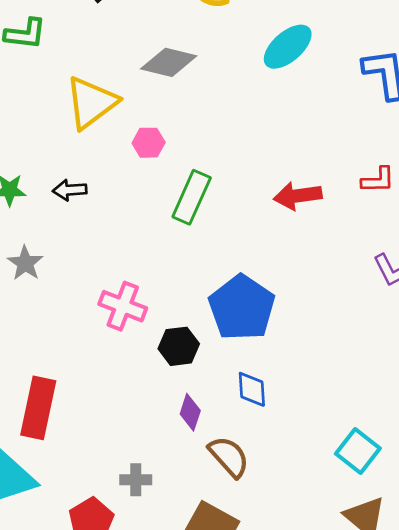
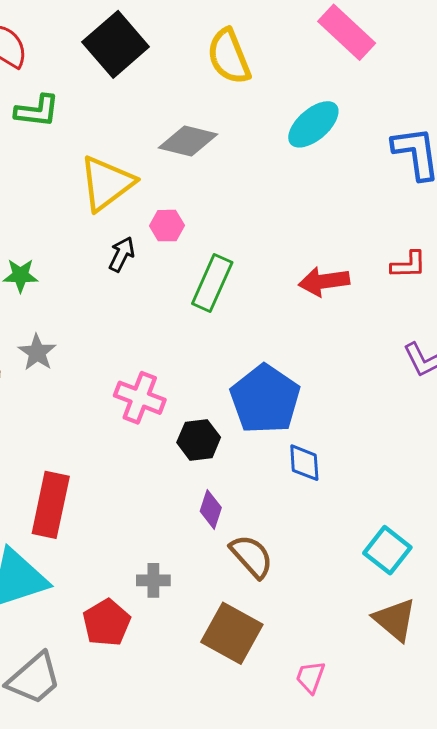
black arrow: (70, 190) -> (122, 254), moved, turned 120
blue diamond: (252, 389) -> (304, 463), moved

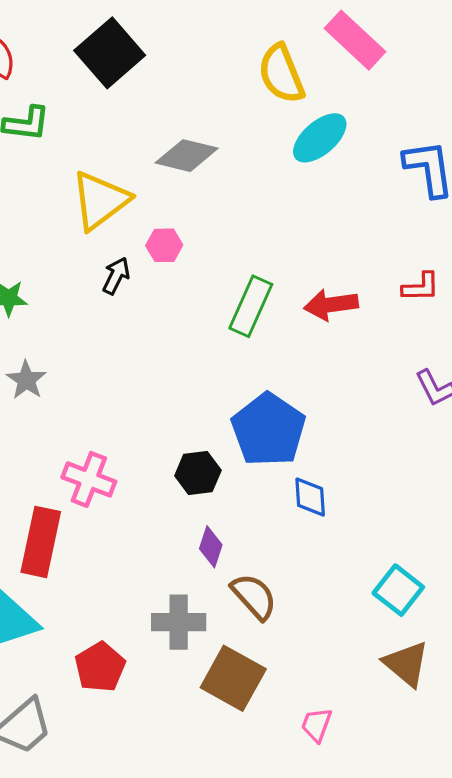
yellow semicircle: (229, 56) -> (281, 74), moved
green rectangle: (212, 283) -> (251, 306), moved
pink cross: (140, 398) -> (89, 479), moved
gray cross: (153, 580) -> (179, 622), moved, size x1.5

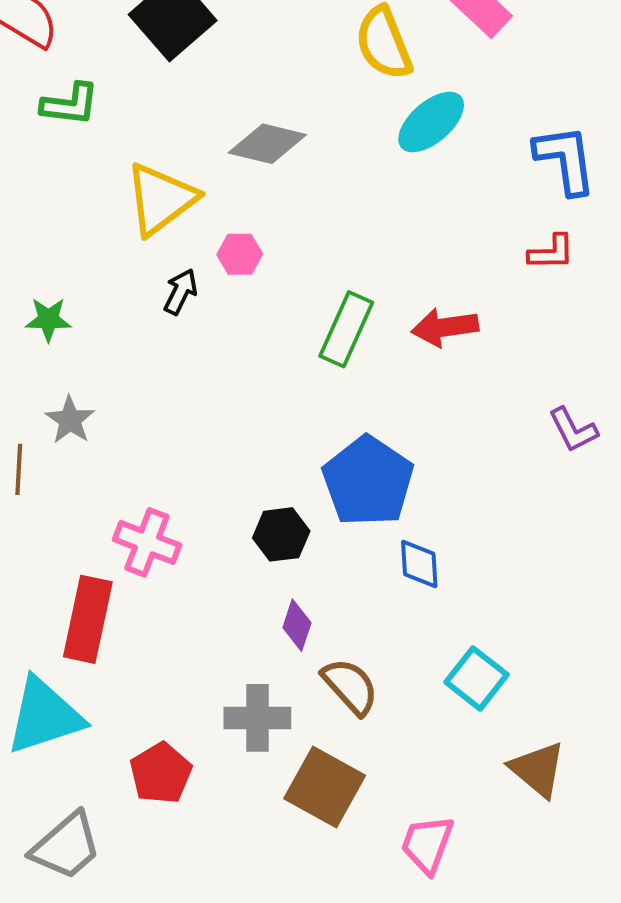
red L-shape: (421, 287) -> (551, 252), moved
cyan square: (398, 590) -> (476, 678), moved
pink trapezoid: (317, 725) -> (427, 844), size x1.4

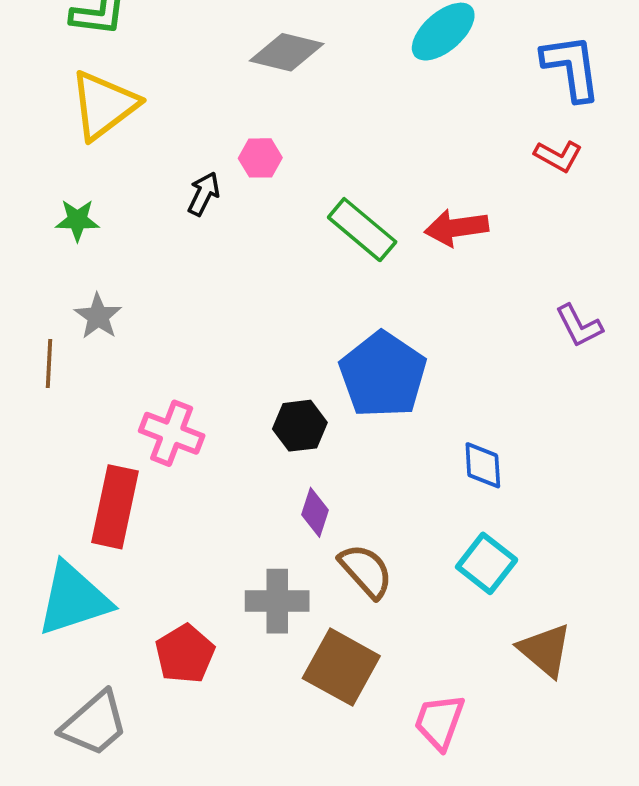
yellow triangle: (161, 199) -> (104, 105), moved
red L-shape: (551, 252) -> (558, 156), turned 30
green rectangle: (346, 329) -> (362, 230), turned -74
blue diamond: (419, 564) -> (483, 465), moved

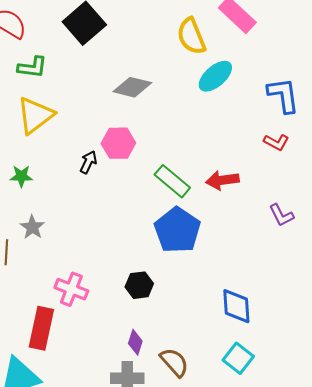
pink hexagon: (260, 158) -> (118, 143), size x1.5
purple L-shape: (579, 326) -> (281, 215), moved
blue pentagon: (383, 375) -> (177, 230), moved
blue diamond: (483, 465) -> (236, 306), size x1.4
purple diamond: (315, 512) -> (135, 342), moved

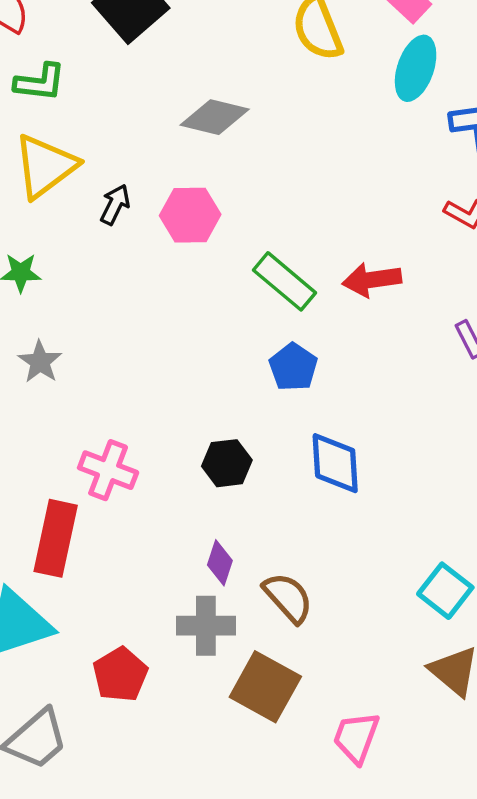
cyan ellipse: (215, 76) -> (416, 68), moved, turned -30
black arrow: (88, 162) -> (115, 205), moved
blue pentagon: (177, 230) -> (293, 367), size x0.6
blue diamond: (236, 306) -> (335, 463), moved
cyan square: (238, 358) -> (445, 591), moved

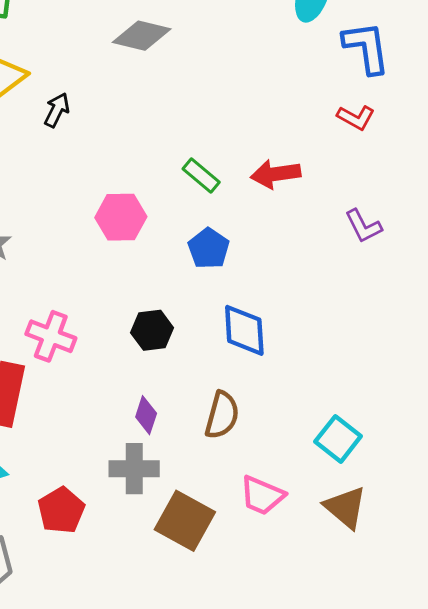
pink hexagon: (190, 215) -> (121, 217), moved
green rectangle: (285, 281) -> (201, 176), size x0.7
brown semicircle: (288, 598) -> (222, 415), moved, turned 57
pink trapezoid: (356, 737) -> (262, 495), moved, turned -87

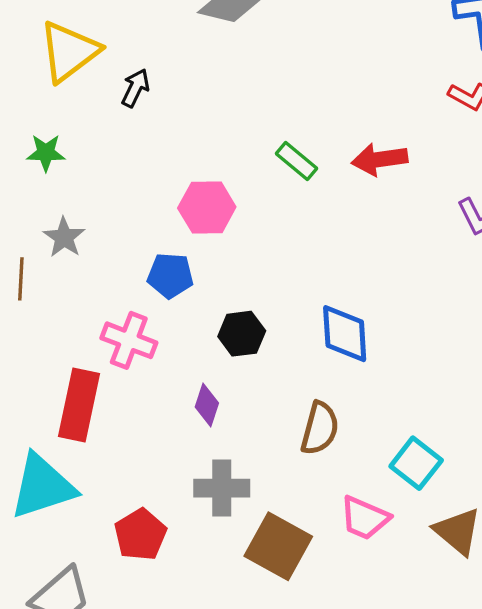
blue pentagon: (209, 248) -> (170, 276), moved, turned -30
purple diamond: (146, 415) -> (207, 405), moved
cyan square: (338, 439) -> (416, 463), moved

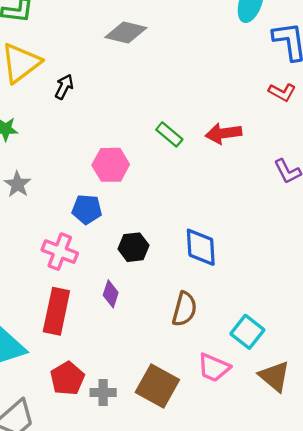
red rectangle: (79, 405) -> (56, 311), moved
gray cross: (222, 488) -> (103, 393), moved, size x0.7

